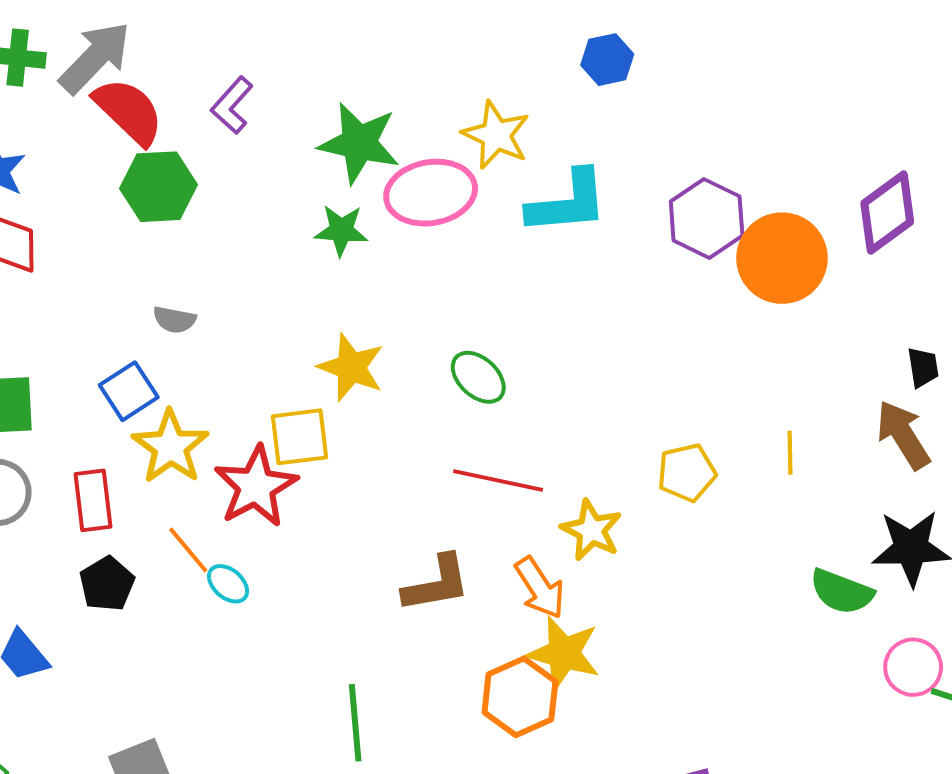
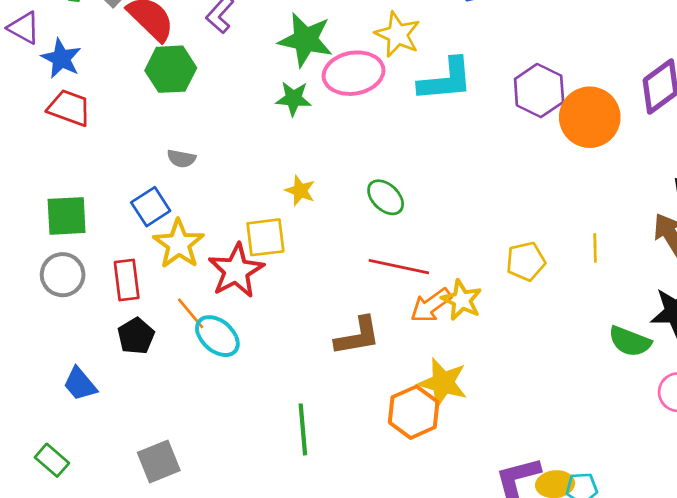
yellow star: (351, 367) -> (300, 191), size x0.7
cyan ellipse: (228, 584) -> (217, 336), size x1.6
orange arrow: (540, 588) -> (431, 305), moved, turned 87

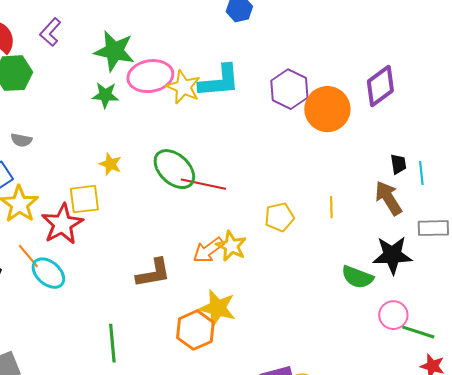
yellow star: (398, 34) -> (183, 87), moved
green ellipse: (386, 197) -> (174, 169), size x1.5
red line: (399, 267) -> (203, 184), moved

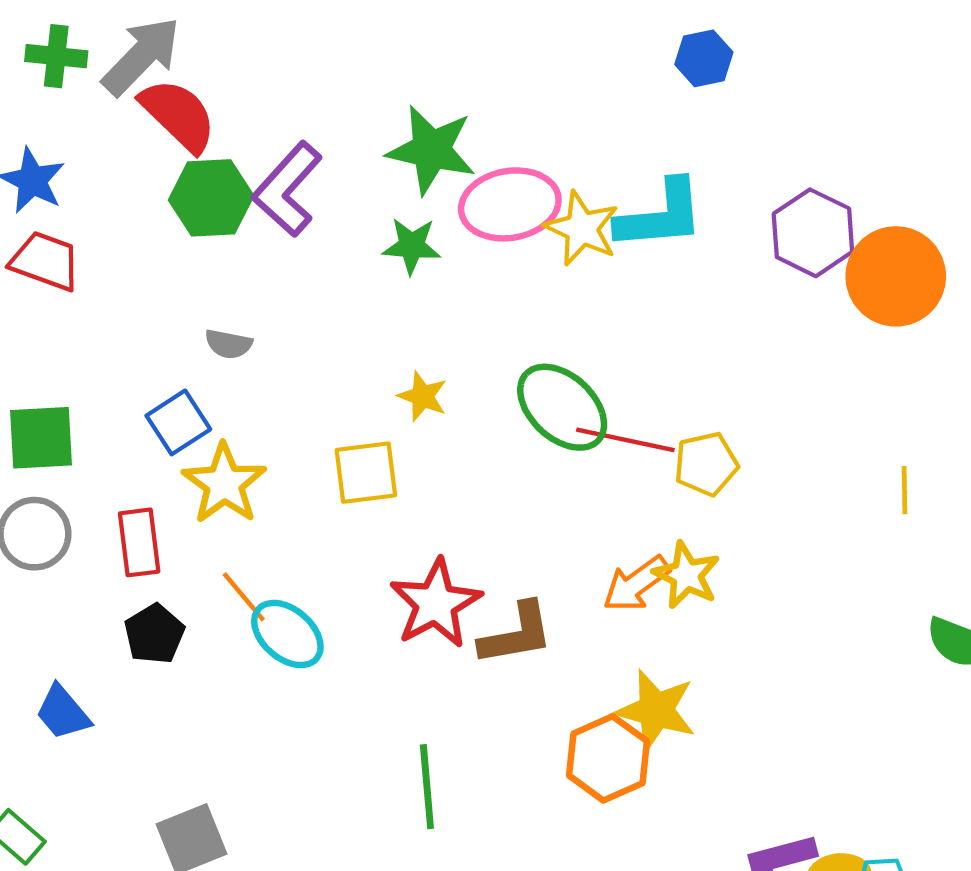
purple L-shape: (50, 32) -> (287, 189), moved, size x1.5
yellow pentagon: (279, 217) -> (706, 464), moved
red star: (62, 224) -> (436, 603), moved

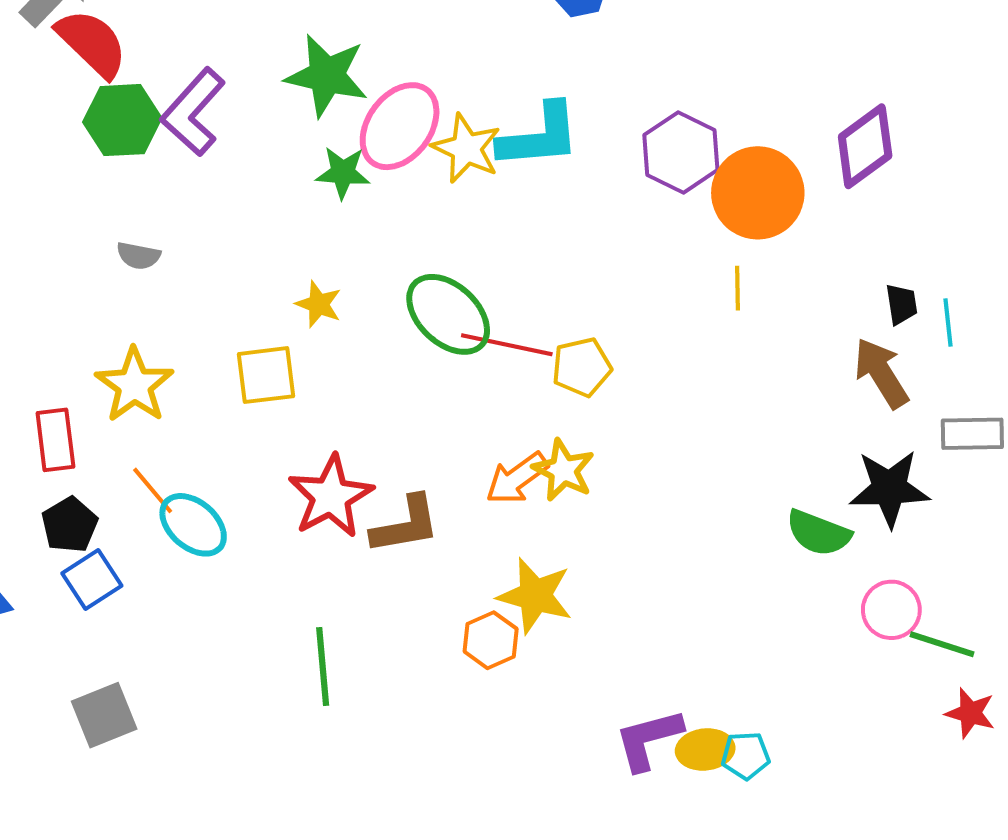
pink ellipse: (510, 204) -> (400, 126), turned -44
green star: (412, 246) -> (343, 173), moved
blue square: (178, 422) -> (92, 579), moved
yellow line: (905, 490) -> (738, 288), moved
orange hexagon: (608, 758) -> (491, 640), size x0.7

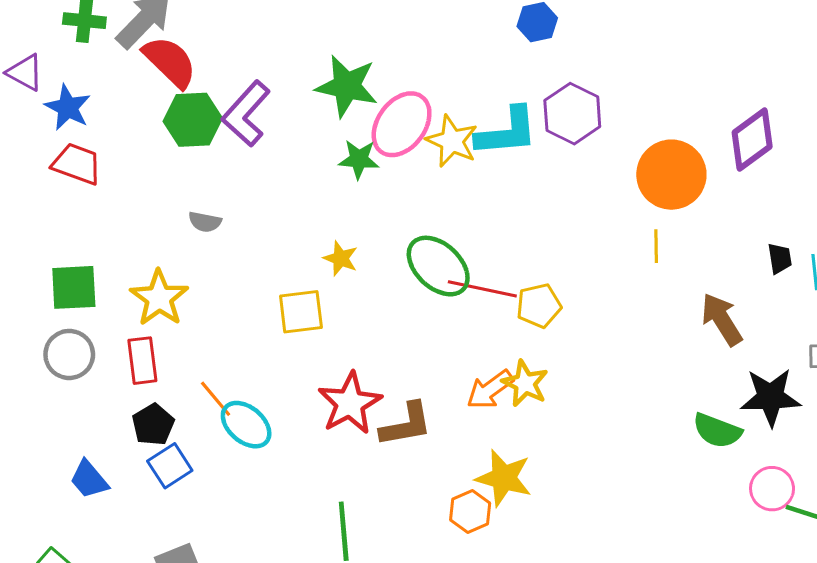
purple hexagon: (681, 152) -> (572, 114), moved
brown arrow: (881, 373) -> (722, 319), moved
yellow star: (134, 385) -> (159, 298), moved

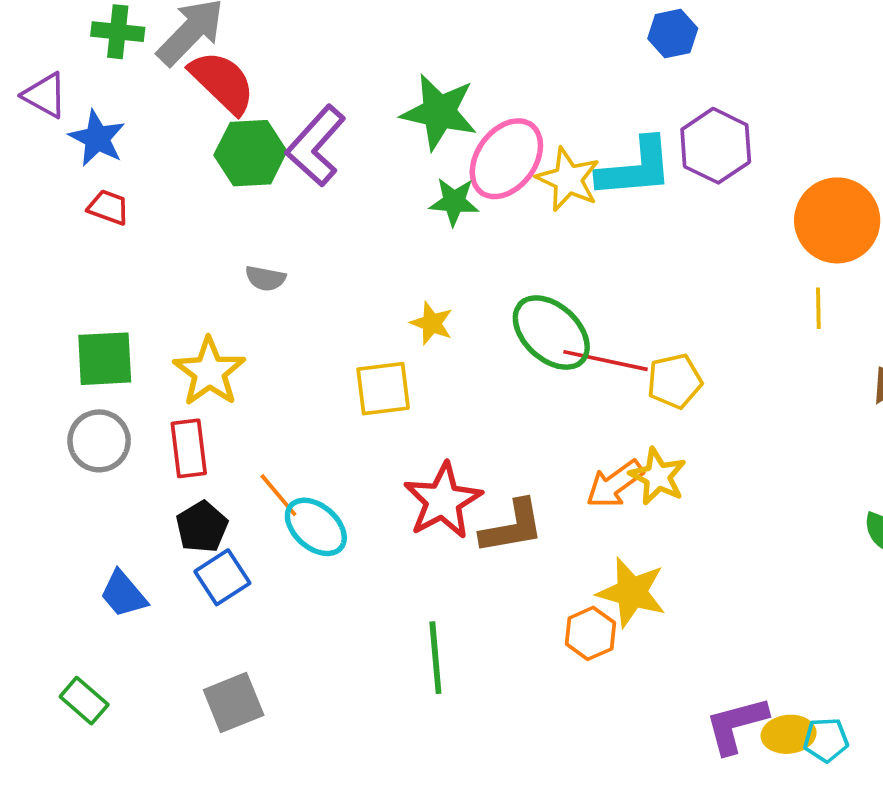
red trapezoid: (77, 164) -> (108, 207), size x0.7

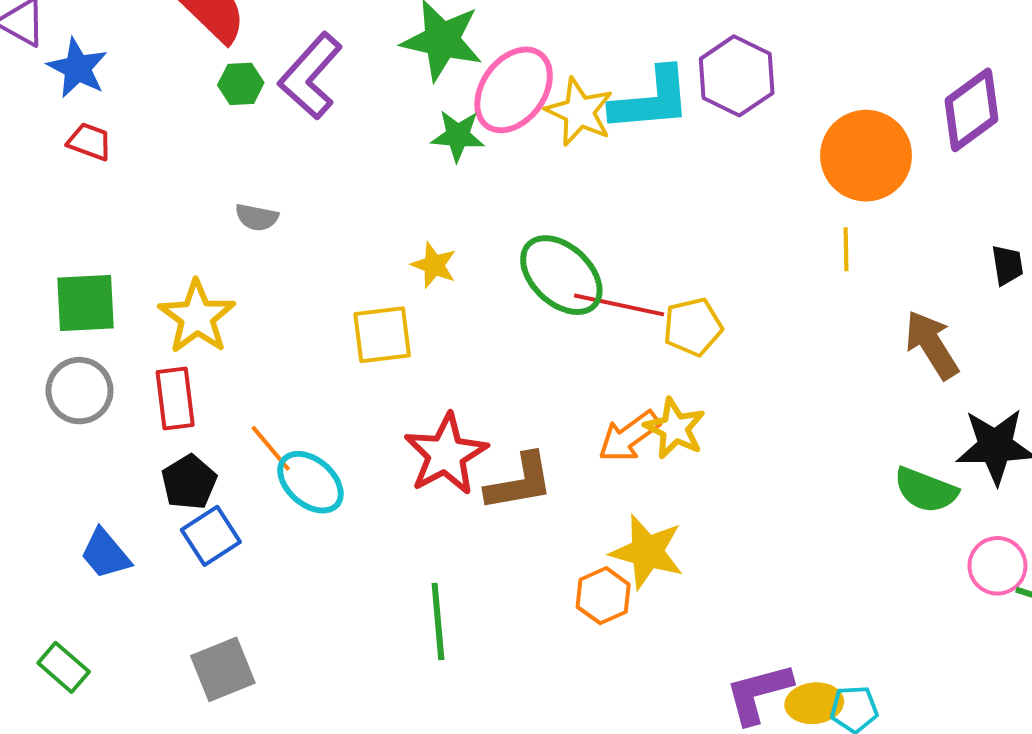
green hexagon: (250, 153) -> (241, 84), size x0.6

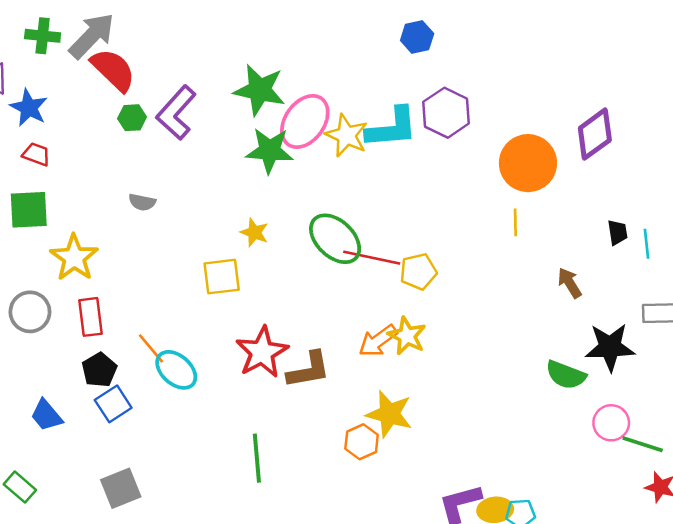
green star: (458, 136) -> (270, 150), size x1.4
green square: (85, 303) -> (29, 210), moved
yellow star: (197, 317) -> (74, 258), moved
brown arrow: (932, 345) -> (570, 283), size x0.7

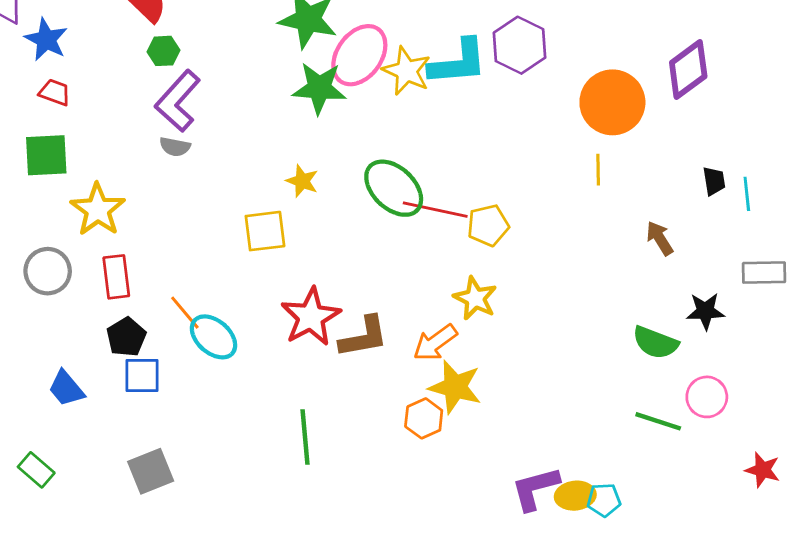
purple L-shape: (176, 113) -> (178, 101), moved
orange arrow: (378, 341) -> (435, 343), moved
black star: (610, 347) -> (705, 311), size x0.7
blue square: (113, 404) -> (142, 375), turned 33
green line: (643, 444) -> (658, 421), moved

